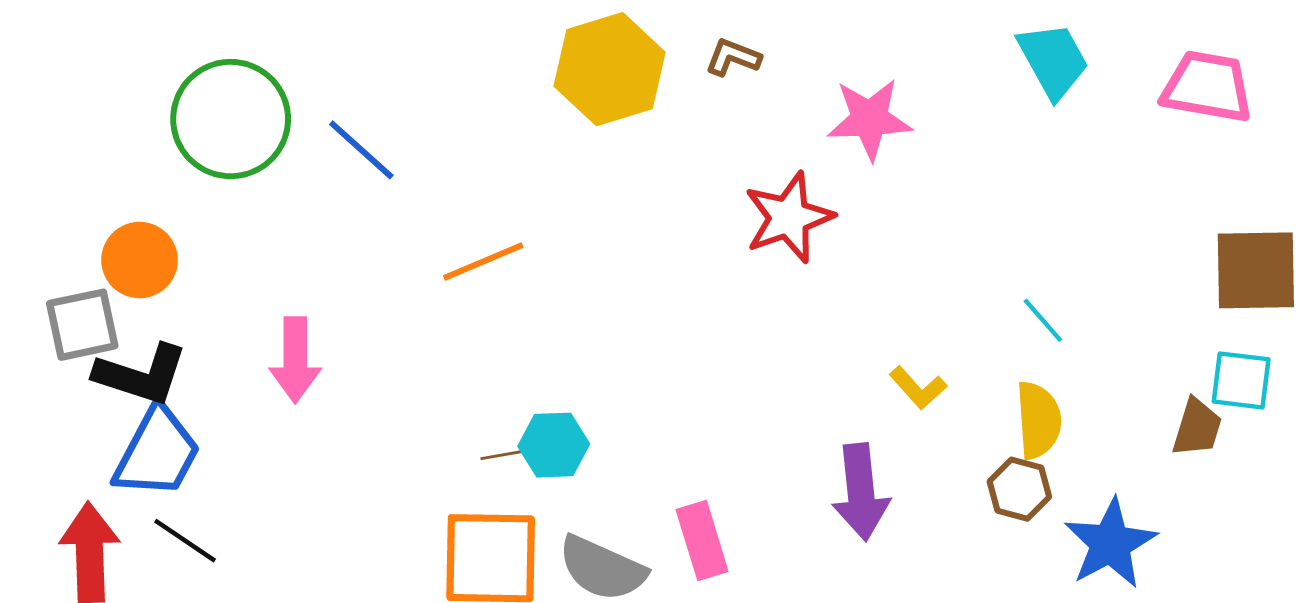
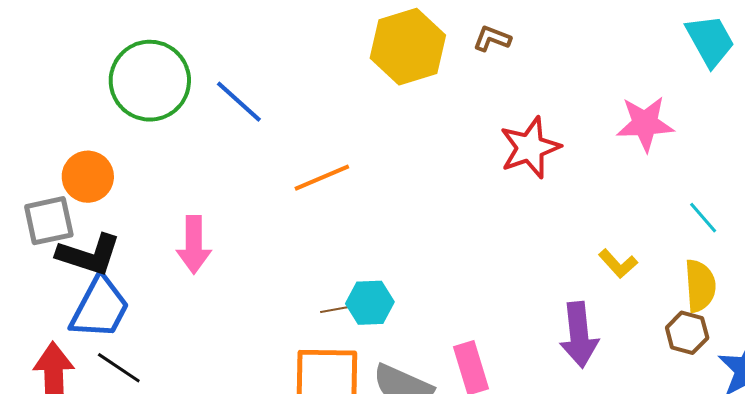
pink star: (870, 119) -> (645, 124), moved

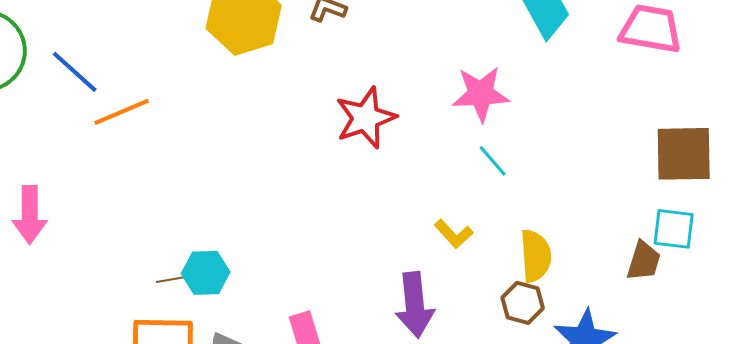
orange line: (322, 178) -> (122, 112), moved
cyan line: (703, 218) -> (493, 161), moved

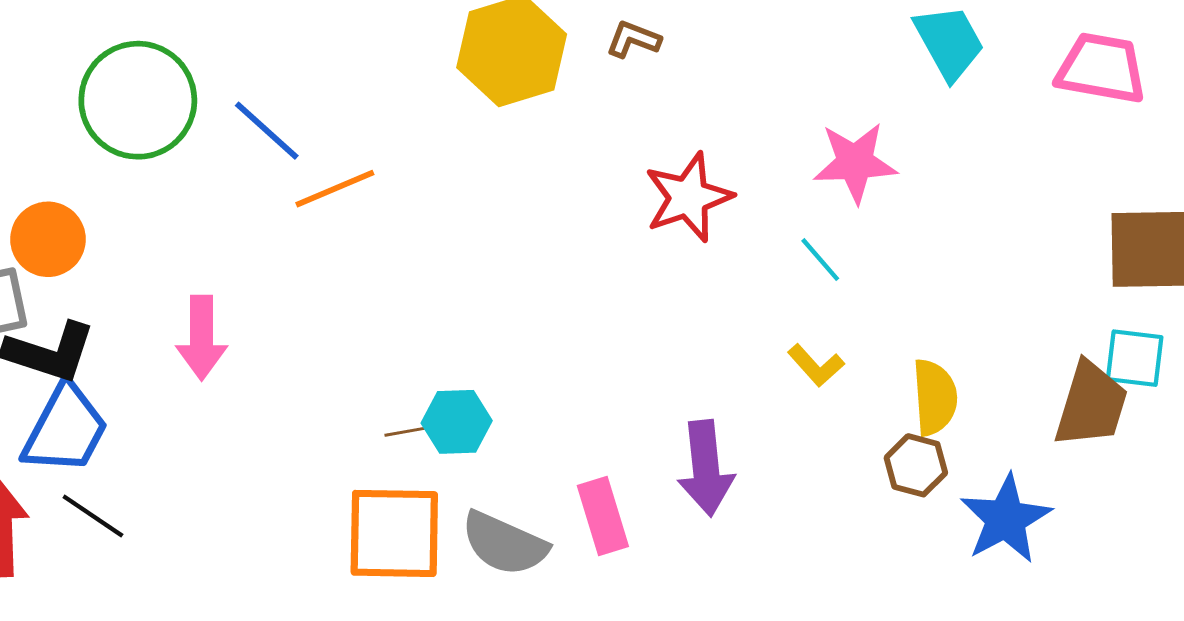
cyan line: (493, 161) -> (820, 260), moved
brown trapezoid: (644, 261) -> (1091, 404), size x1.5
purple arrow: (415, 305) -> (706, 468), moved

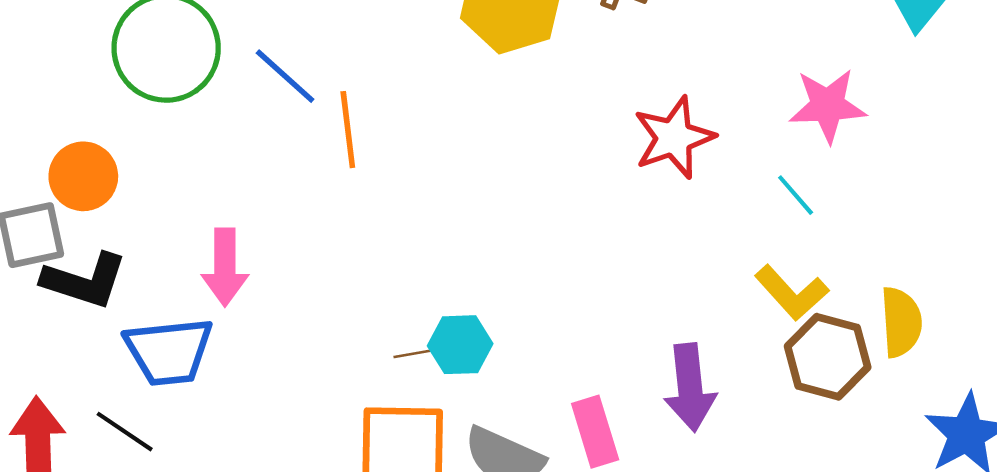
orange line: (335, 189) -> (348, 130), turned -74
yellow L-shape: (816, 365) -> (792, 293), size x1.4
blue trapezoid: (65, 429) -> (169, 351), moved, turned 56
brown hexagon: (916, 465) -> (828, 357), moved, size x1.5

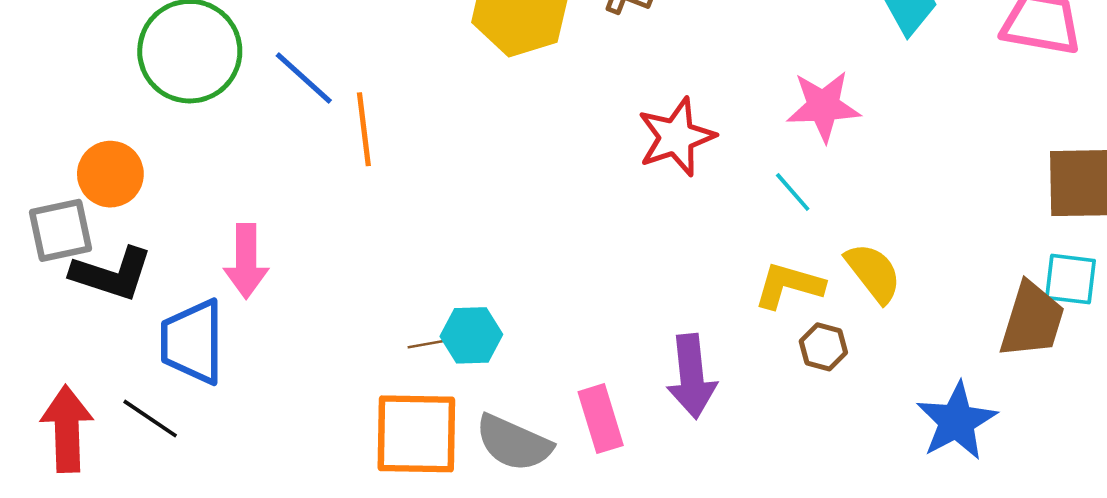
yellow L-shape: (792, 293) -> (789, 285), turned 148
yellow semicircle: (901, 322) -> (873, 273), moved, turned -34
blue trapezoid: (169, 351) -> (192, 342), turned 96
brown hexagon: (828, 357) -> (823, 347), size x0.6

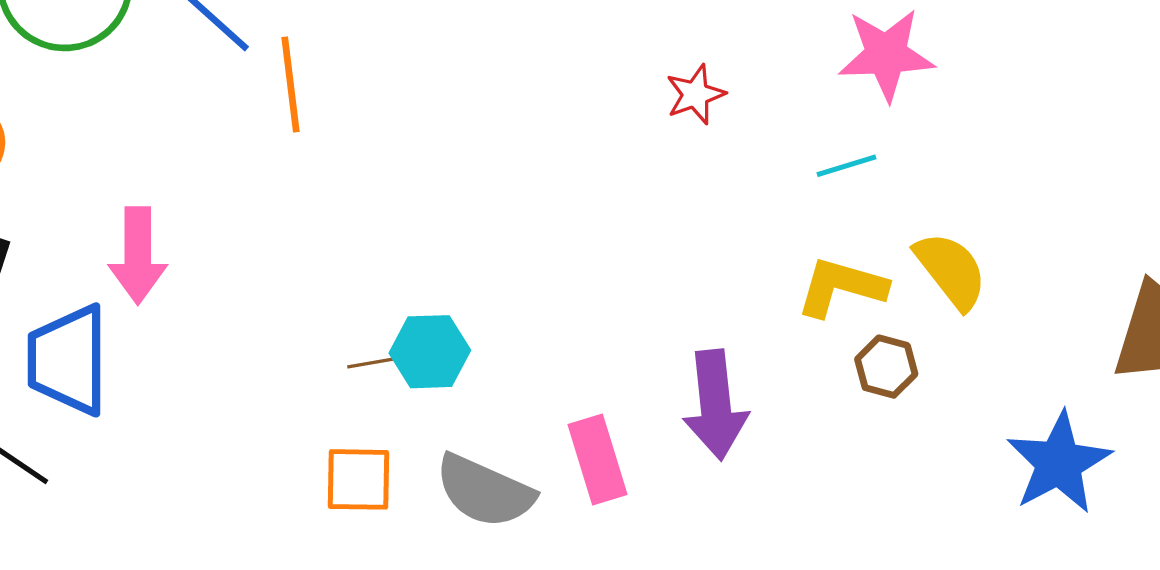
red star: (676, 137) -> (695, 94), size x0.6
cyan line: (793, 192) -> (846, 166), turned -66
orange square: (416, 434) -> (359, 479), size x0.6

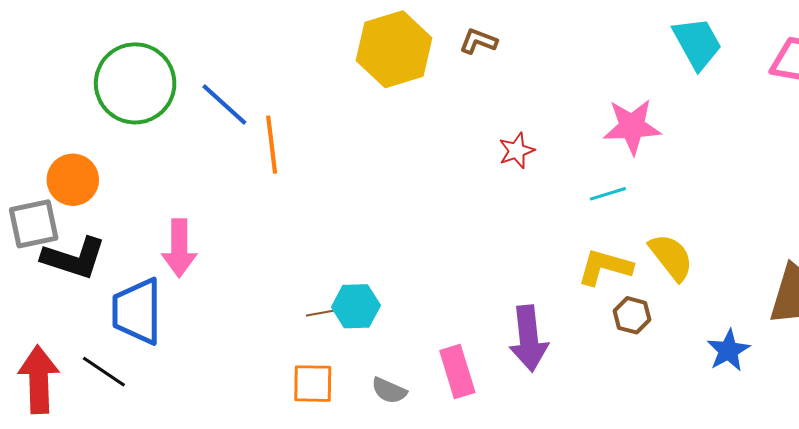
blue star: (1059, 463) -> (728, 350), moved, size x0.7
gray semicircle: (485, 491) -> (389, 391), size x0.6

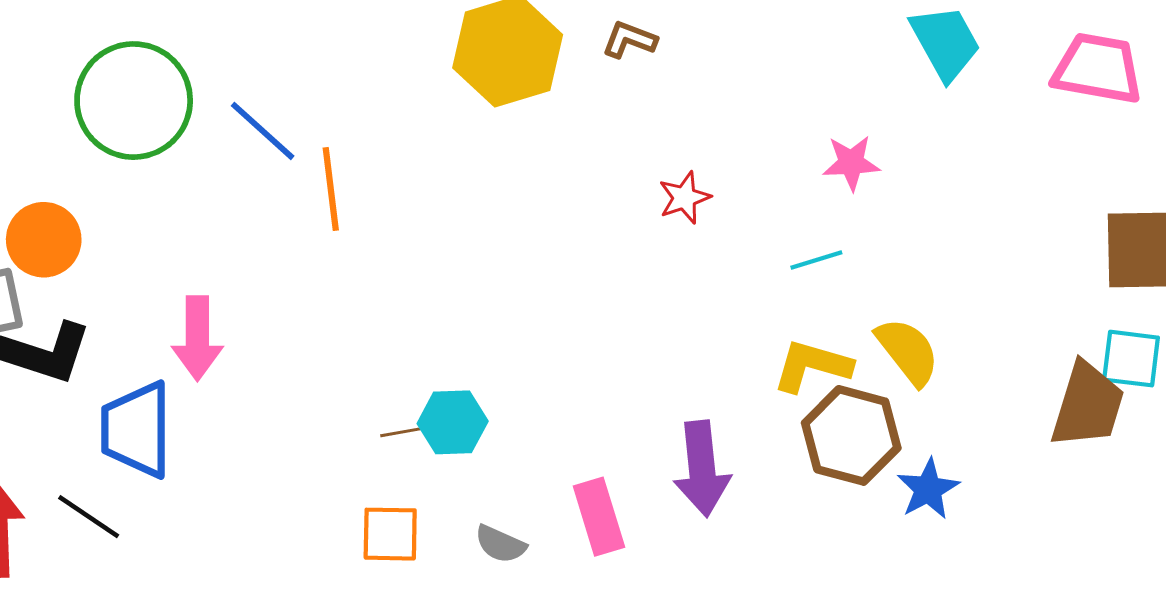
pink star: (632, 127) -> (851, 163), size x0.7
brown hexagon: (632, 315) -> (851, 435), size x1.8
blue star: (728, 350) -> (928, 489), moved

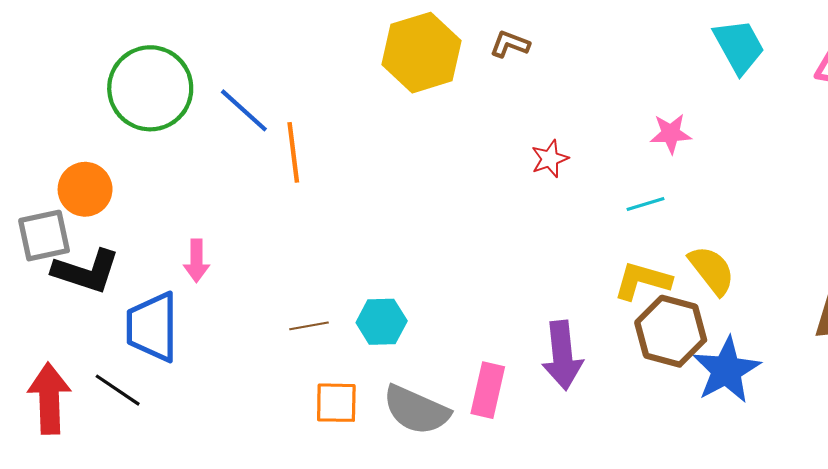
pink arrow: (197, 338) -> (196, 261), size x0.7
brown line: (408, 431) -> (309, 326), moved
blue star: (928, 489) -> (726, 370), size x1.5
pink rectangle: (599, 517) -> (488, 390), turned 30
gray semicircle: (500, 544) -> (416, 410), size x1.8

